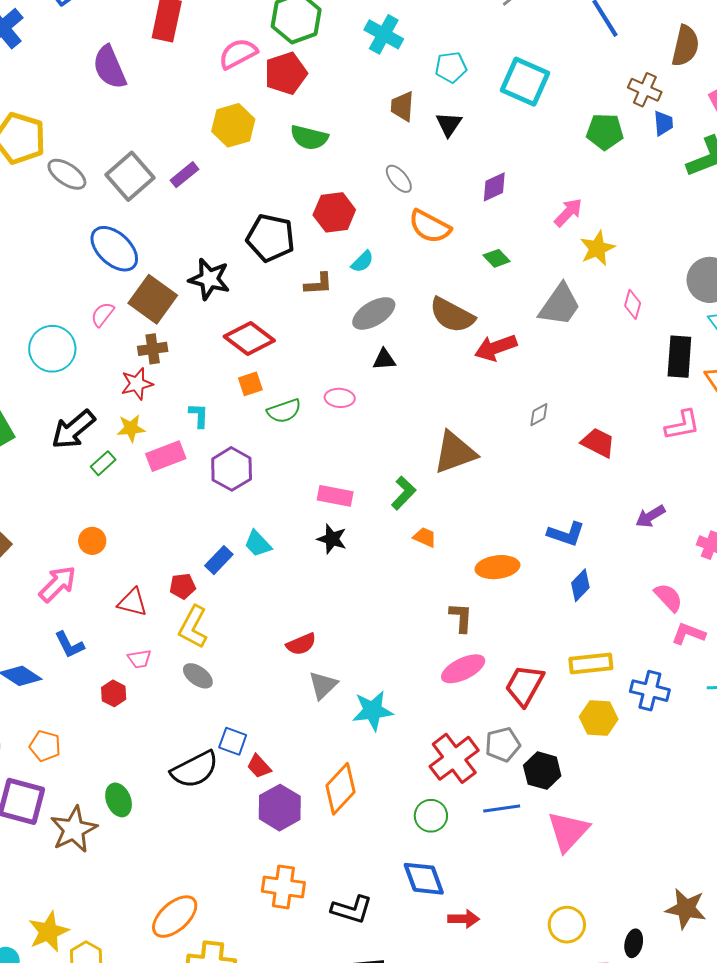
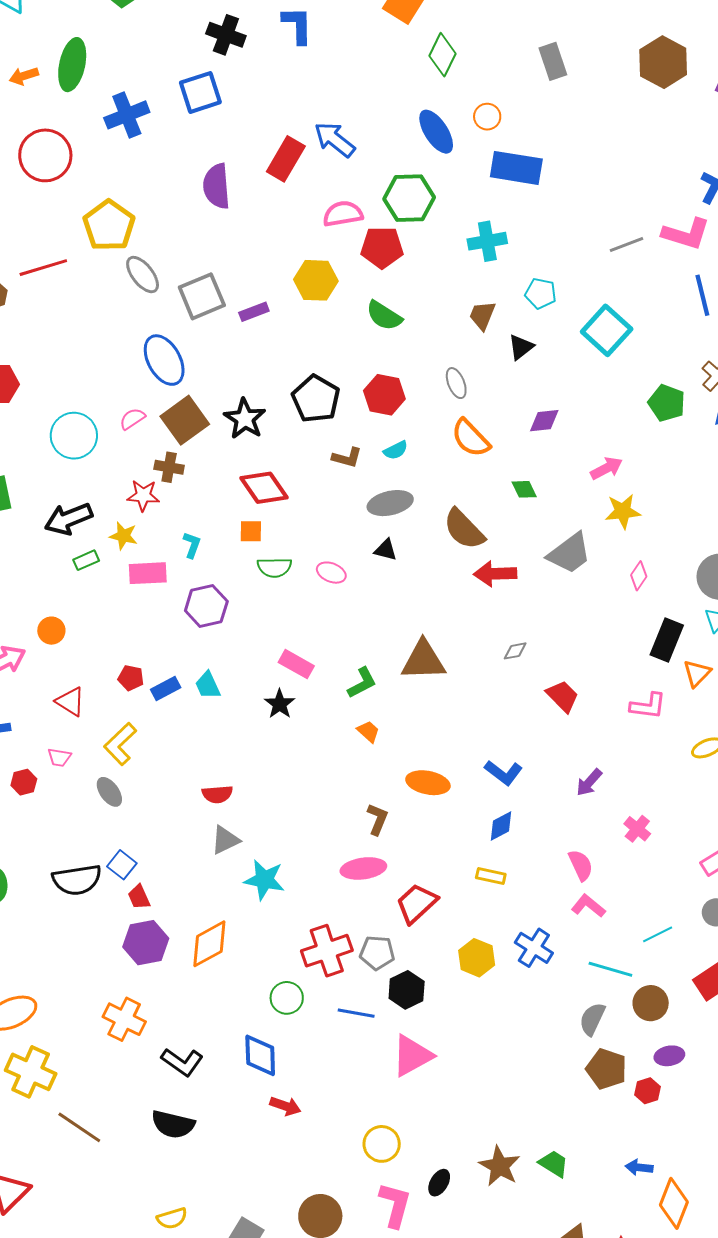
cyan cross: (384, 34) -> (487, 241), turned 33
purple arrow: (650, 516) -> (589, 782), turned -36
red pentagon: (183, 586) -> (131, 678), moved
yellow rectangle: (591, 664) -> (491, 876), moved, size x0.7

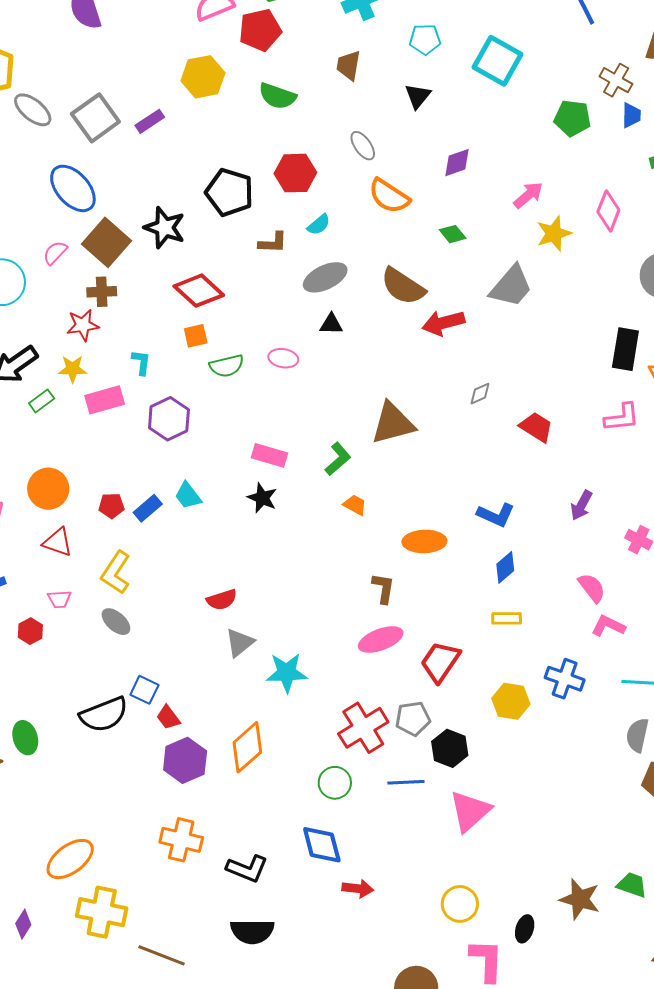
brown trapezoid: (482, 315) -> (349, 65), moved
pink diamond: (639, 576) -> (608, 211), moved, size x1.4
orange circle: (51, 631) -> (48, 489), moved, size x1.5

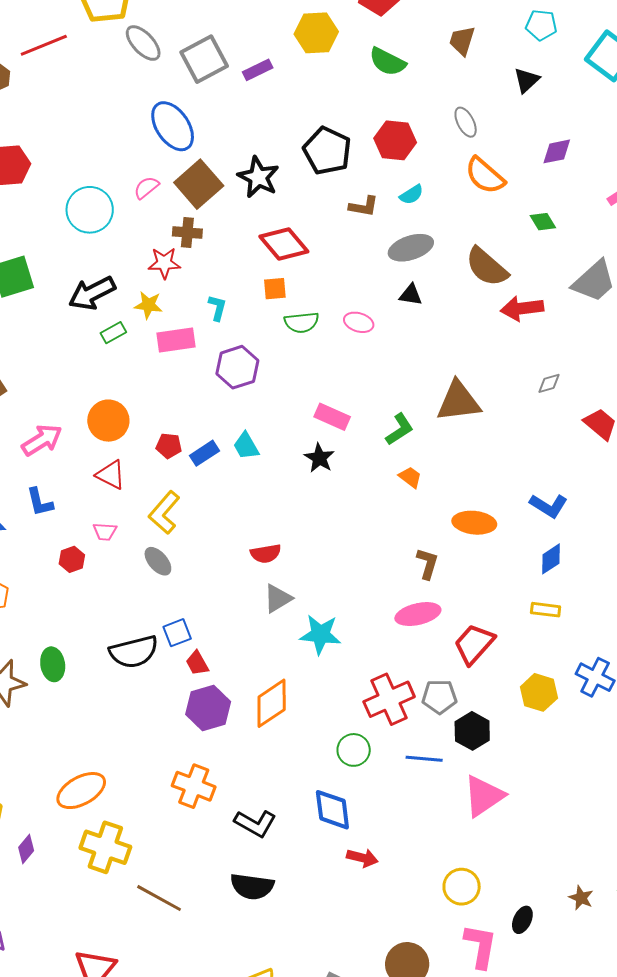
blue square: (144, 690) -> (177, 633), turned 36
brown star: (580, 899) -> (581, 898), size x0.6

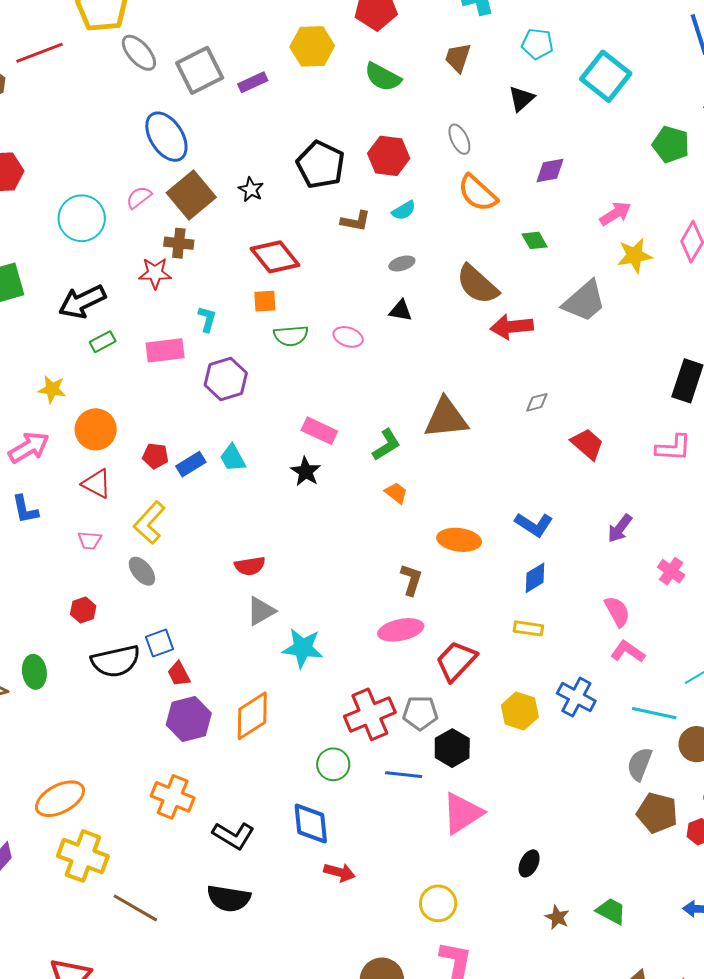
black star: (258, 177) -> (251, 189), size x0.6
gray ellipse: (411, 248) -> (402, 263), size x0.6
yellow star: (148, 305) -> (52, 389), moved
red hexagon: (72, 559) -> (83, 610), moved
black ellipse: (522, 920) -> (529, 863), moved

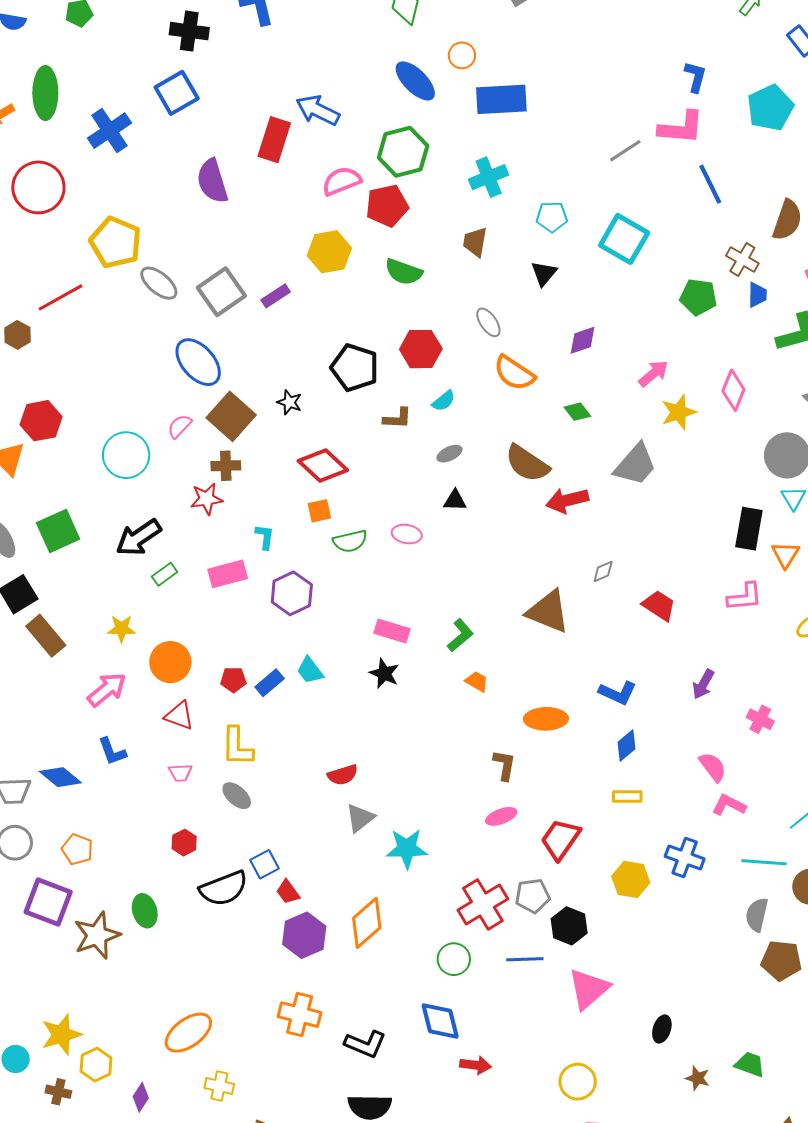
brown triangle: (446, 418) -> (548, 612), moved, turned 36
yellow L-shape: (149, 523) -> (237, 747), turned -33
pink ellipse: (401, 630) -> (501, 816), size x0.7
yellow cross: (83, 856) -> (219, 1086), size x0.6

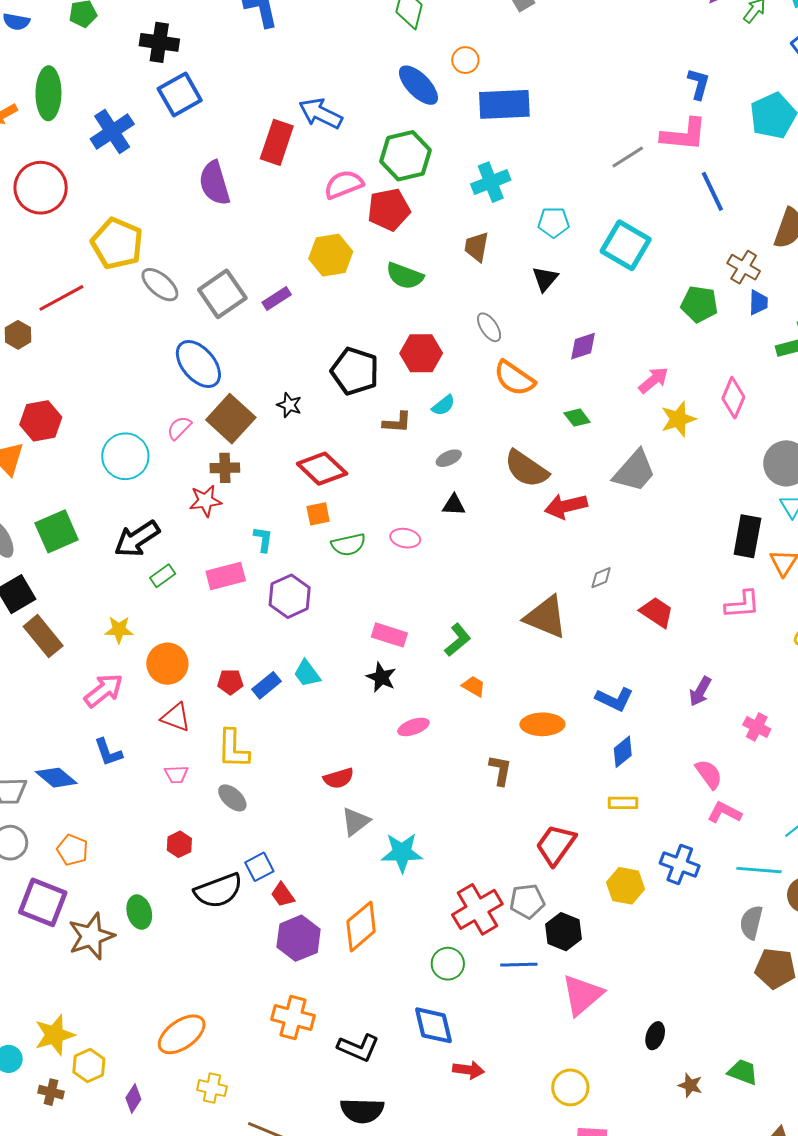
black cross: (189, 31) -> (159, 42), moved
pink ellipse: (501, 816) -> (413, 727), moved

